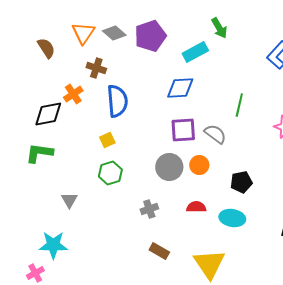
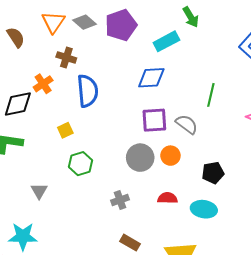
yellow square: (107, 140) -> (65, 130), moved

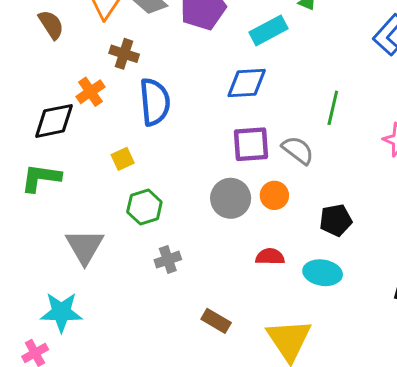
gray triangle: (39, 191) -> (85, 246), size x1.6
gray cross: (120, 200) -> (168, 260), moved

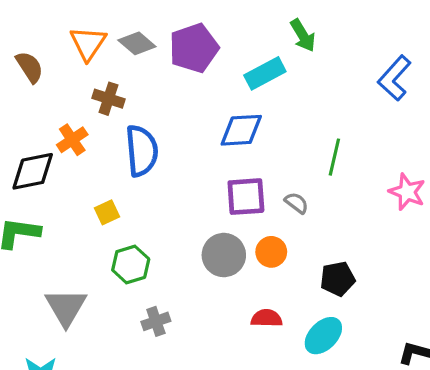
gray semicircle: (298, 150) -> (297, 203), size x0.7
cyan ellipse: (323, 273) -> (323, 336), turned -54

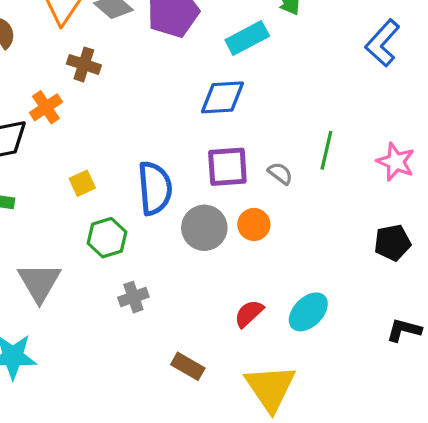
blue semicircle: (142, 151) -> (155, 188), moved
green line: (334, 157) -> (326, 150), moved
black pentagon: (338, 279) -> (392, 243), moved
red semicircle: (267, 318) -> (249, 314), moved, turned -44

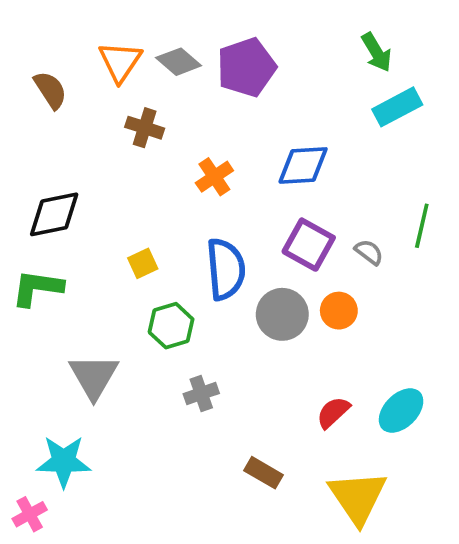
cyan rectangle: (247, 38) -> (397, 107), moved
orange cross: (46, 107) -> (214, 177), moved
purple square: (227, 167) -> (309, 245), turned 33

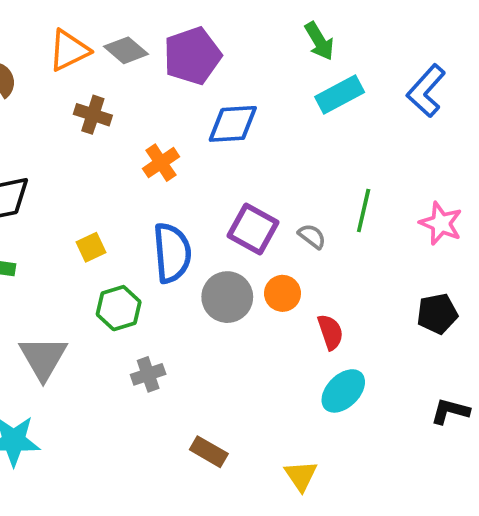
orange triangle: (120, 62) -> (69, 50), turned 30
blue diamond: (303, 165) -> (233, 124), moved
red semicircle: (333, 412) -> (330, 332), moved, turned 114
yellow triangle: (358, 497) -> (301, 476), size x0.6

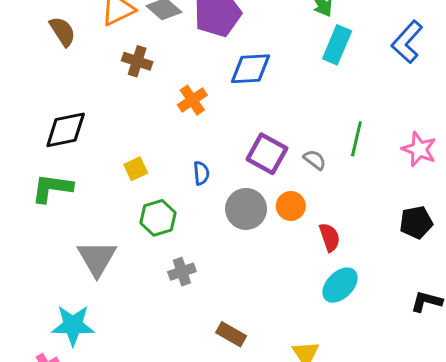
cyan rectangle: (340, 94) -> (337, 45), turned -39
blue semicircle: (172, 253) -> (201, 173), size x0.5

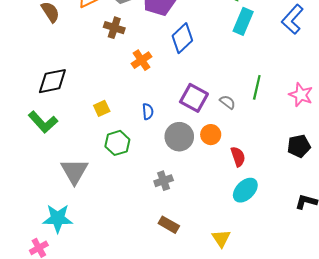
brown cross: (137, 61) -> (114, 28), moved
blue diamond: (251, 69) -> (182, 38), turned -40
green L-shape: (52, 188) -> (43, 122), turned -140
gray cross: (182, 272) -> (164, 181), moved

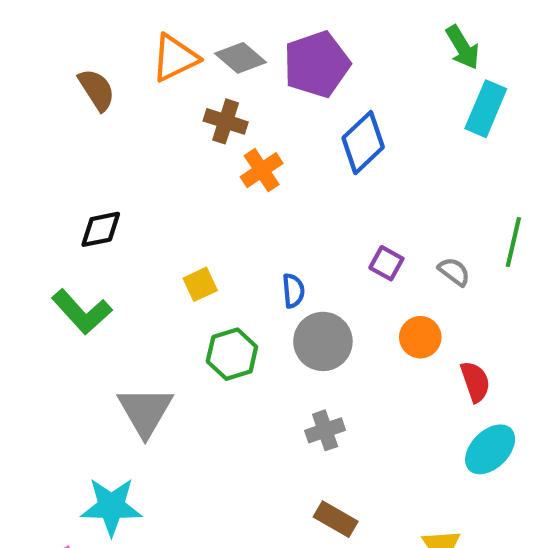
orange cross: (142, 60) -> (262, 170), moved
black diamond: (52, 81) -> (101, 229), size x0.7
purple square: (194, 98) -> (386, 263), size x0.6
gray circle: (179, 137) -> (323, 341), moved

